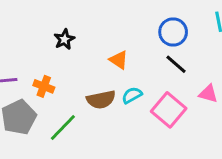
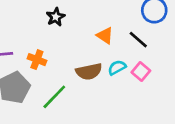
black line: (176, 64) -> (138, 40), moved
pink square: (169, 110) -> (141, 72), moved, size x0.6

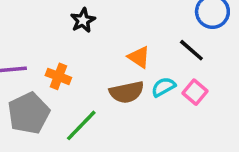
orange triangle: (105, 36) -> (139, 57), moved

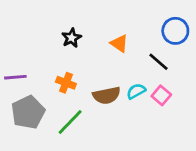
orange triangle: (139, 57) -> (119, 43), moved
orange cross: (58, 76) -> (66, 83), moved

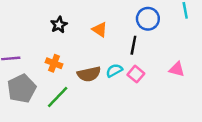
black line: (159, 62) -> (133, 45), turned 60

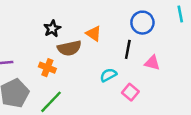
pink triangle: (177, 69) -> (152, 63), moved
brown semicircle: (89, 74) -> (69, 48), moved
pink square: (136, 74) -> (130, 92), moved

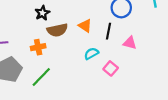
orange triangle: (94, 34) -> (85, 26), moved
orange cross: (47, 68) -> (38, 47), turned -32

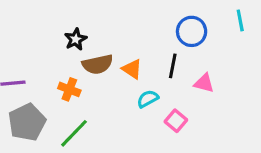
orange triangle: (85, 26) -> (132, 69), moved
orange cross: (38, 47) -> (69, 89), turned 32

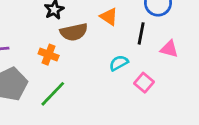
orange triangle: (132, 69) -> (109, 17), moved

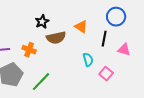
orange cross: (49, 55) -> (29, 50), moved
cyan semicircle: (119, 63) -> (88, 60), turned 104

